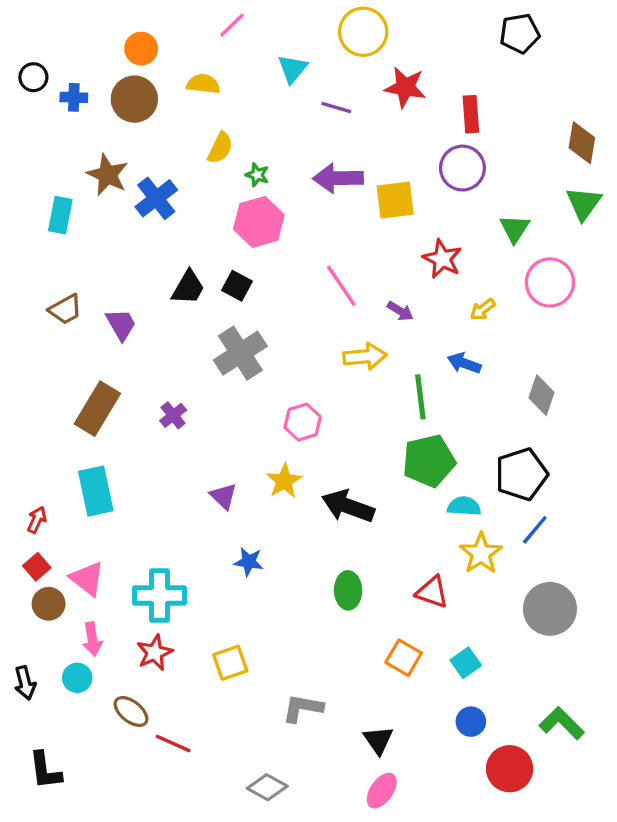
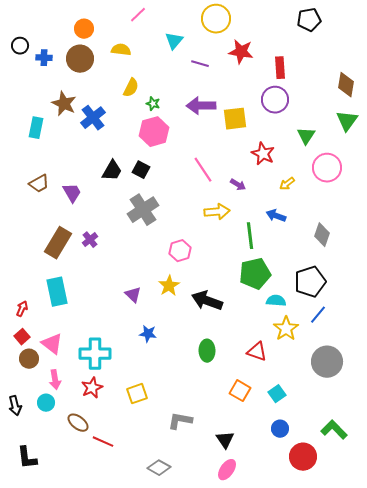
purple cross: (173, 415) -> (90, 240), moved

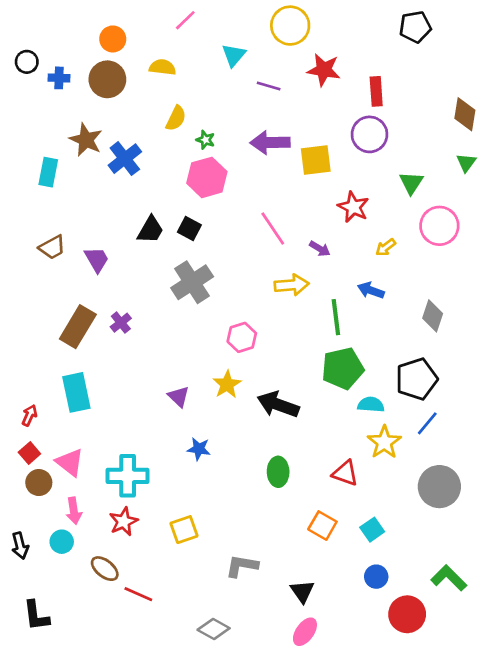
green triangle: (347, 121) -> (466, 163), size x0.7

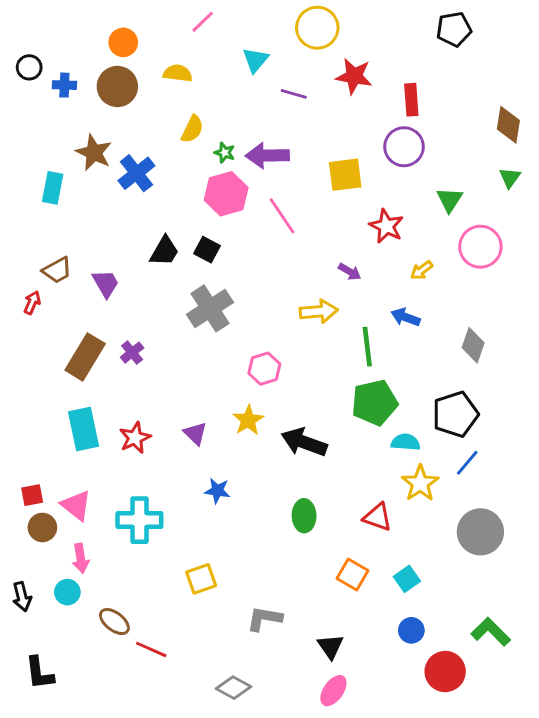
purple arrow: (270, 142) -> (267, 156), moved
pink line: (273, 228) -> (282, 216), moved
red arrow: (29, 415) -> (32, 303), moved
red square: (29, 453) -> (32, 495), turned 30
red star: (124, 522) -> (135, 438), moved

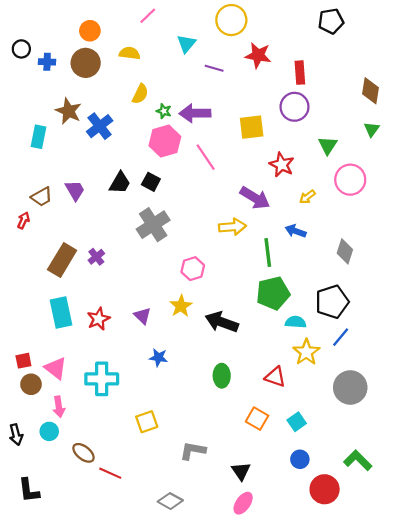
purple arrow: (350, 272) -> (255, 198), size x1.8
purple trapezoid: (106, 283) -> (75, 190), moved

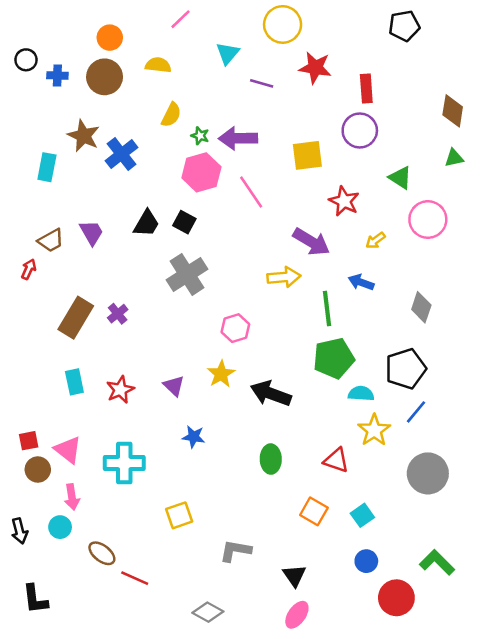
green triangle: (372, 129) -> (454, 158), turned 42
green triangle: (328, 145) -> (400, 178), turned -30
cyan rectangle: (61, 312) -> (74, 382), size x0.7

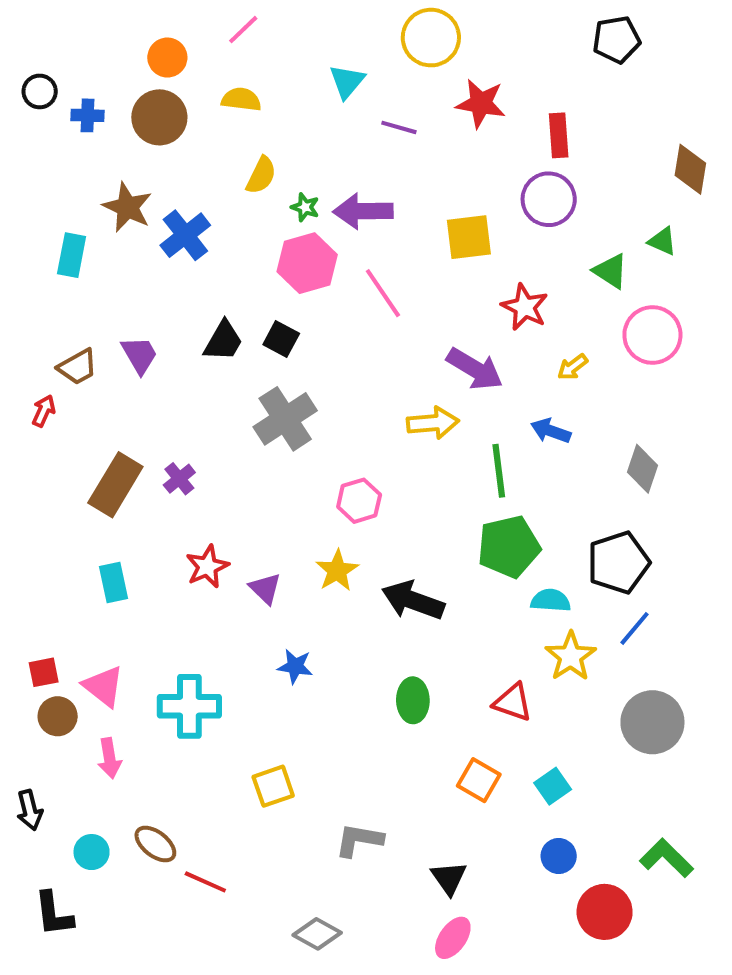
pink line: (180, 19) -> (243, 30), moved
green triangle: (454, 158) -> (662, 241), moved, turned 36
red star: (120, 390) -> (207, 567), moved
cyan circle: (60, 527) -> (92, 852), moved

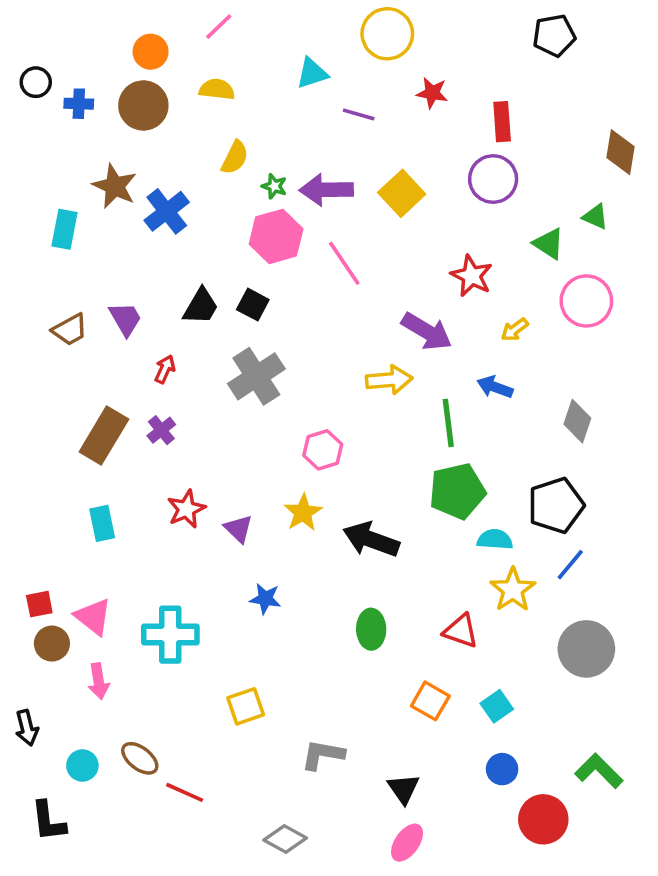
cyan triangle: (347, 81) -> (312, 73), turned 32
red star: (481, 103) -> (432, 93), size x0.7
yellow square: (469, 237) -> (402, 193), moved, turned -36
red arrow: (44, 411) -> (165, 369), moved

